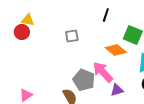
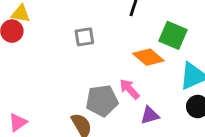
pink arrow: (103, 72) -> (129, 89), size x0.7
gray pentagon: (84, 80) -> (102, 101), turned -30

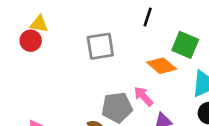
gray square: (84, 37) -> (100, 46), size x1.5

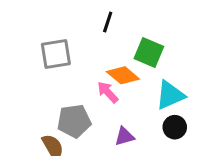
pink arrow: (143, 96) -> (108, 92), moved

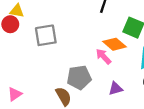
gray square: (56, 54) -> (46, 35), moved

